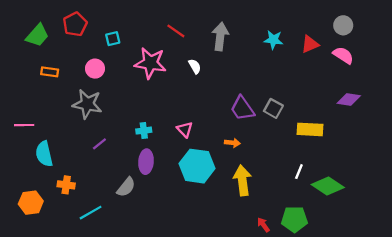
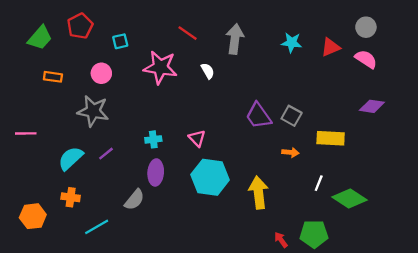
orange arrow: (232, 143) -> (290, 152), moved
cyan semicircle: (44, 154) -> (71, 158), moved, turned 60

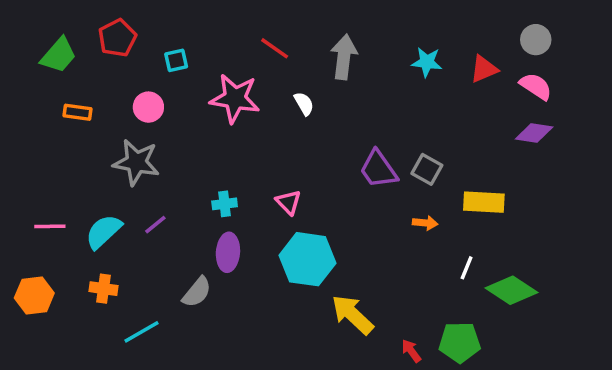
purple diamond: (372, 106) -> (534, 133), moved
pink line: (26, 133) -> (50, 226), moved
yellow arrow: (258, 193) -> (352, 315), moved, turned -40
orange hexagon: (33, 216) -> (34, 296), moved

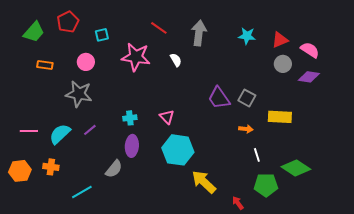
gray circle: (536, 40) -> (283, 64), moved
white line: (467, 268) -> (257, 155), moved, turned -40
orange cross: (103, 289) -> (51, 167), moved
green pentagon: (460, 342) -> (266, 185), moved

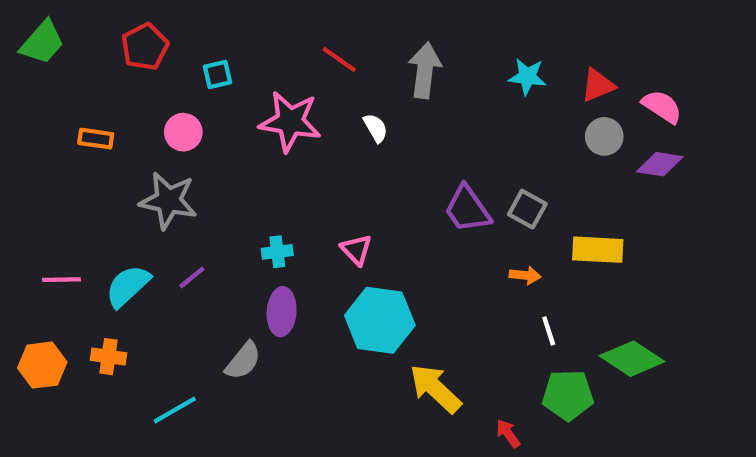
green trapezoid: (34, 32) -> (42, 42), moved

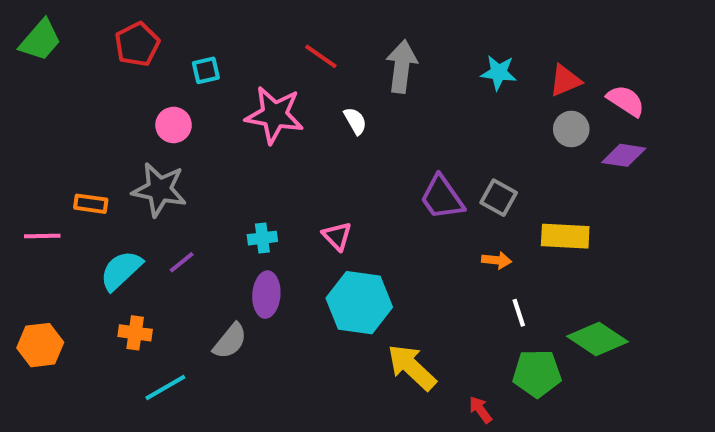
orange rectangle: (96, 139) -> (91, 204), moved
pink line: (61, 280) -> (42, 236), moved
orange cross: (108, 357) -> (135, 333), moved

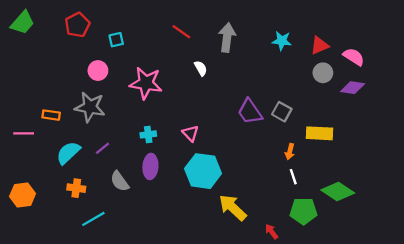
pink star: (274, 115) -> (146, 83), moved
orange arrow: (497, 260) -> (290, 152), moved, turned 98
gray semicircle: (230, 341) -> (120, 181), moved, turned 105

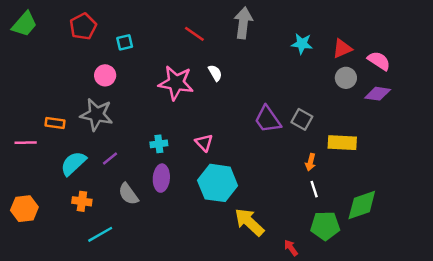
gray arrow: (227, 37) -> (243, 23), moved
pink star: (146, 83) -> (176, 83), moved
green diamond: (338, 192) -> (362, 205), turned -52

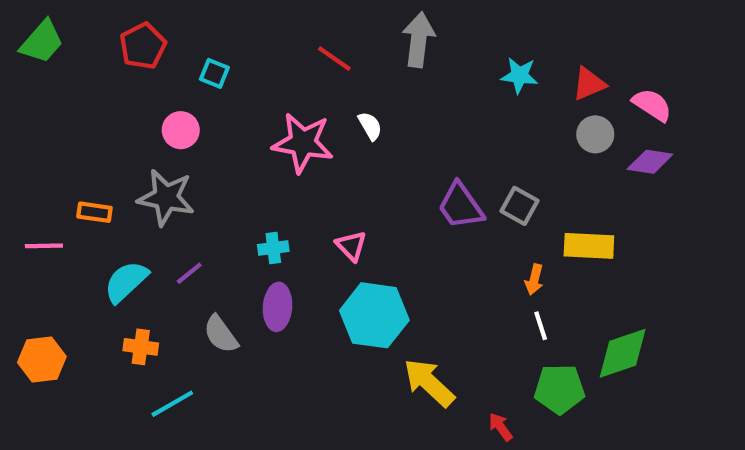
cyan square: (125, 42) -> (214, 73), turned 35

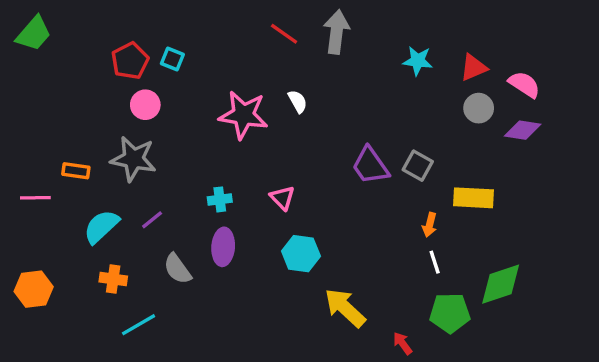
red pentagon: (143, 46) -> (130, 61), moved
red line: (334, 59) -> (284, 34), moved
cyan hexagon: (374, 315) -> (301, 254), size x0.7

